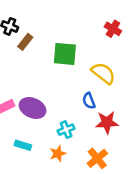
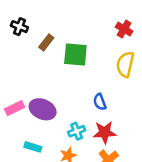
brown rectangle: (25, 42) -> (46, 42), moved
yellow semicircle: (103, 73) -> (125, 64), moved, turned -115
red star: (107, 122) -> (105, 132), moved

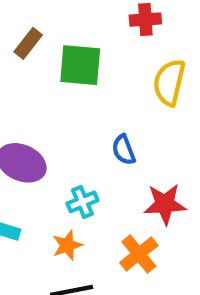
red cross: (124, 29) -> (145, 20), moved, turned -35
red star: (105, 132) -> (165, 204), moved

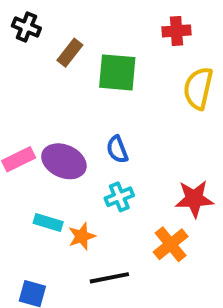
blue semicircle: (124, 150) -> (117, 149), moved
orange star: (67, 245) -> (82, 236), moved

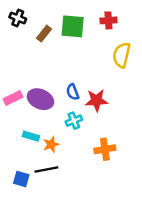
green square: (117, 72) -> (73, 26), moved
red star: (194, 199) -> (97, 100), moved
orange cross: (171, 244) -> (105, 149), turned 30
black line: (109, 278) -> (46, 170), moved

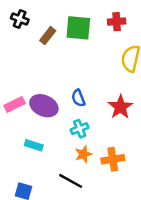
red star: (97, 100) -> (120, 107), moved, turned -30
orange star: (51, 144) -> (83, 154), moved
black line: (46, 170) -> (71, 181), moved, turned 40

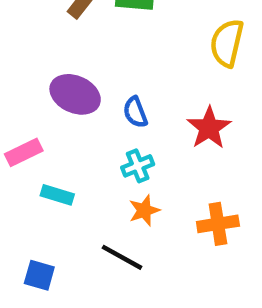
pink rectangle: (15, 104) -> (24, 152), moved
purple ellipse: (44, 106) -> (75, 94), moved
orange cross: (113, 159) -> (218, 224), moved

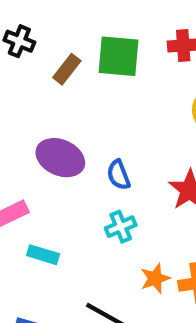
orange star: (144, 210) -> (155, 278), moved

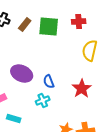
brown rectangle: (67, 69) -> (25, 24), moved
cyan cross: (121, 227) -> (43, 100), moved

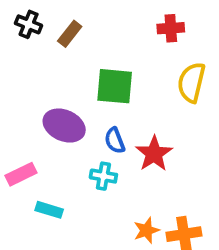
green square: (49, 26) -> (115, 86), moved
red star: (82, 88) -> (154, 154), moved
cyan cross: (43, 100) -> (103, 176), turned 32

